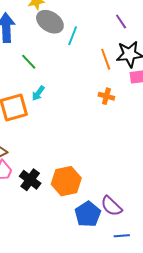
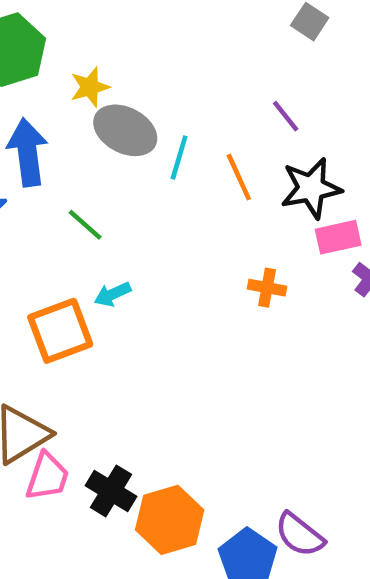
orange line: (106, 59) -> (239, 177), moved
cyan arrow: (38, 93) -> (113, 294), turned 35
orange hexagon: (66, 181) -> (170, 520), moved

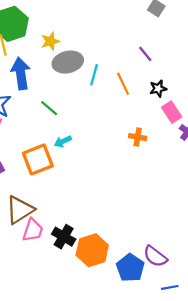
gray ellipse: (125, 130) -> (68, 62), turned -40
black star: (311, 188) -> (158, 89), size x0.6
pink rectangle: (338, 237) -> (172, 112), turned 70

